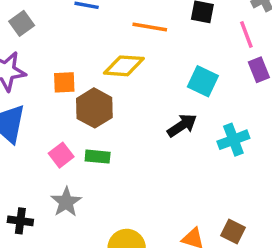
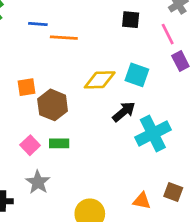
orange line: (150, 27) -> (64, 38), moved
yellow diamond: (124, 66) -> (100, 80), moved
cyan cross: (233, 140) -> (153, 134), moved, size x1.4

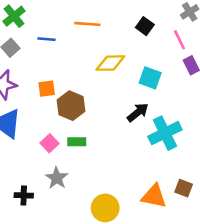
black square: (131, 20) -> (145, 26), turned 30
blue line: (38, 24) -> (47, 39), moved
orange line: (64, 38) -> (87, 24), moved
yellow diamond: (100, 80) -> (110, 63), moved
orange triangle: (142, 201) -> (154, 196), size x1.5

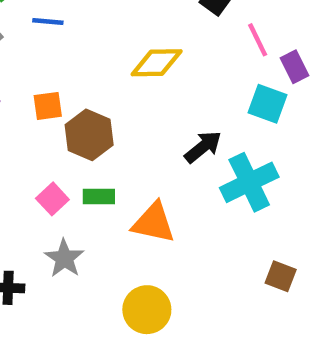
pink line: (179, 40) -> (258, 40), moved
cyan square: (150, 78) -> (267, 104), moved
orange triangle: (154, 196) -> (154, 223), moved

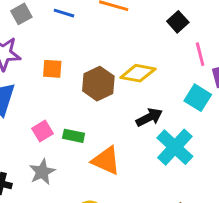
yellow diamond: (157, 63) -> (138, 73), moved
brown hexagon: (89, 135) -> (98, 84), moved
cyan cross: (249, 182) -> (175, 147), turned -33

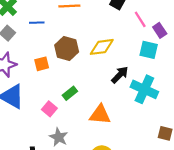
brown hexagon: (98, 84) -> (67, 48), moved
green rectangle: (74, 136) -> (70, 93), moved, turned -32

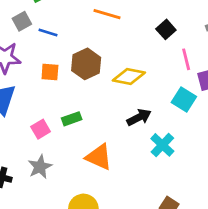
blue line: (37, 23) -> (48, 33), moved
cyan cross: (144, 89) -> (162, 145), size x0.7

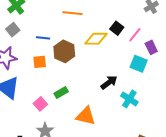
black square: (166, 29) -> (117, 28), moved
blue line: (48, 33) -> (43, 38), moved
pink line: (186, 59) -> (135, 35), turned 63
yellow diamond: (129, 77) -> (96, 39), moved

